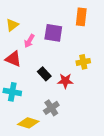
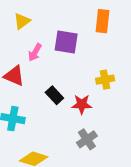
yellow triangle: (12, 25) -> (22, 21), moved
gray cross: (51, 108) -> (87, 139), moved

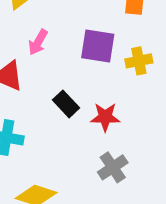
purple square: (66, 42) -> (98, 46), moved
yellow cross: (105, 80) -> (139, 61), moved

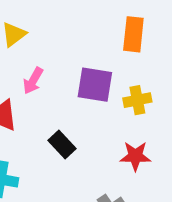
red star: (105, 117) -> (135, 156), moved

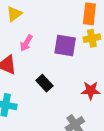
yellow cross: (137, 100) -> (92, 38), moved

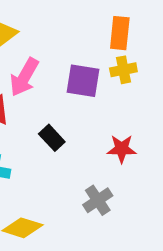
pink arrow: (26, 43) -> (24, 77), size x1.5

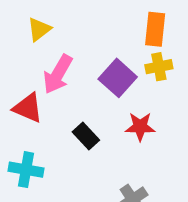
purple square: (83, 81) -> (118, 78), turned 33
red star: (122, 149) -> (140, 127), moved

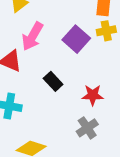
red star: (140, 127) -> (93, 95), moved

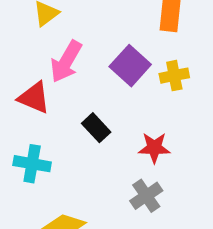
yellow cross: (106, 31) -> (174, 76), moved

